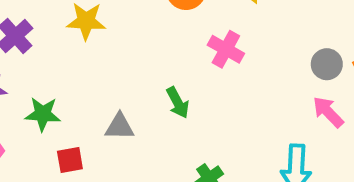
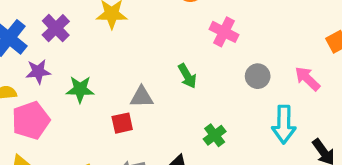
gray circle: (327, 64) -> (258, 76), moved
red square: (70, 160) -> (122, 123), moved

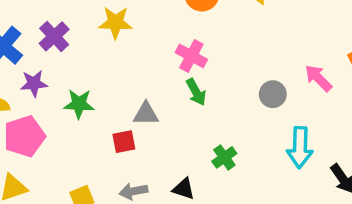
pink cross: (224, 32) -> (191, 56), moved
pink arrow: (307, 79) -> (318, 78), moved

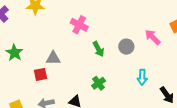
green arrow: (196, 92) -> (98, 49), moved
green star: (79, 104) -> (14, 53), turned 30
cyan arrow: (300, 147) -> (142, 77), size x0.7

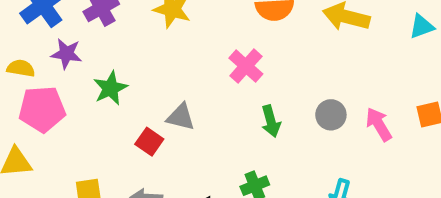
gray circle: (126, 47) -> (331, 115), moved
red square: (41, 74) -> (149, 142), turned 32

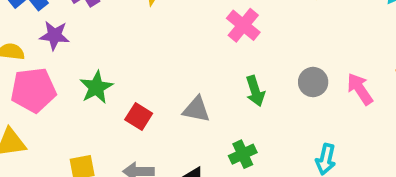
pink cross: (246, 66) -> (243, 25), moved
green star: (110, 88) -> (96, 87), moved
gray triangle: (181, 117) -> (196, 109), moved

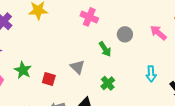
gray circle: (313, 82) -> (125, 34), moved
gray triangle: (196, 109) -> (77, 67), turned 49

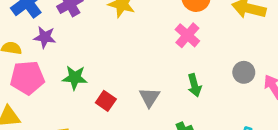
gray circle: (125, 34) -> (244, 72), moved
green star: (23, 70) -> (75, 78), turned 30

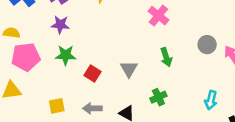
purple star: (45, 37) -> (60, 25), moved

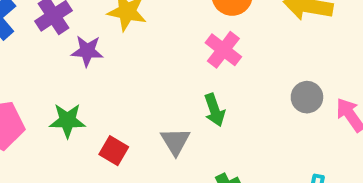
purple star: (60, 25) -> (87, 51), moved
green arrow: (166, 57) -> (215, 110), moved

